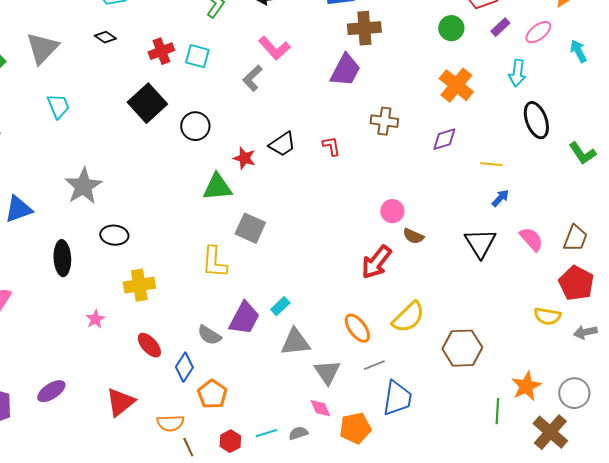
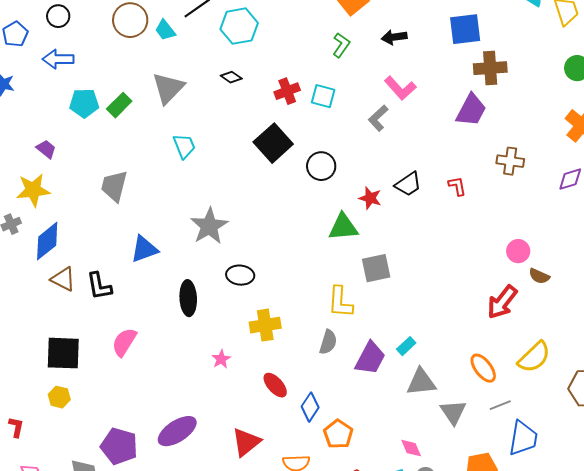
gray square: (250, 228) -> (376, 268), turned -36
gray semicircle: (209, 335) -> (328, 342), moved, turned -105
purple ellipse: (51, 391) -> (177, 431), size x1.4
pink diamond: (320, 408) -> (411, 448), moved

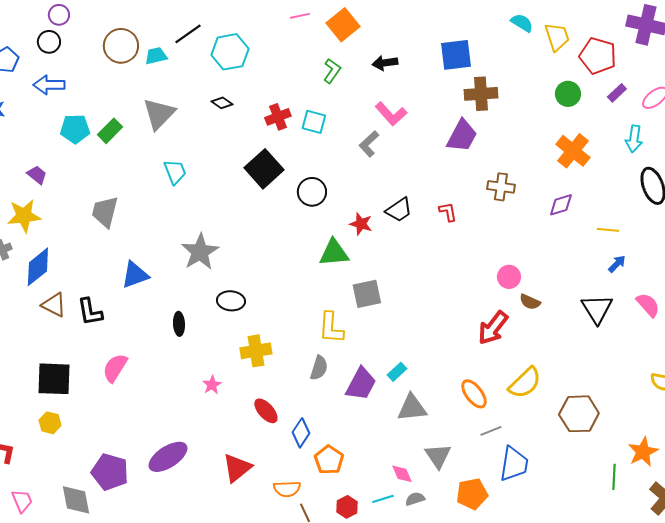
cyan trapezoid: (165, 30) -> (156, 56), turned 115
black ellipse: (188, 298) -> (179, 324), size x0.7
gray triangle: (453, 412) -> (438, 456), moved

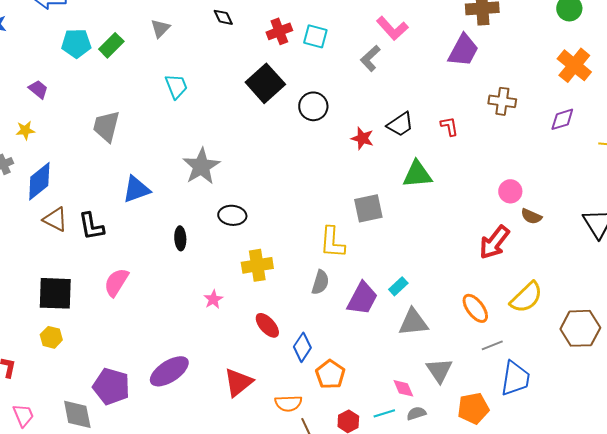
black diamond: (222, 103) -> (223, 17), turned 30
gray triangle: (159, 114) -> (160, 28), size x0.6
yellow star: (24, 216) -> (25, 130), size x0.6
green triangle: (334, 253) -> (417, 174), moved

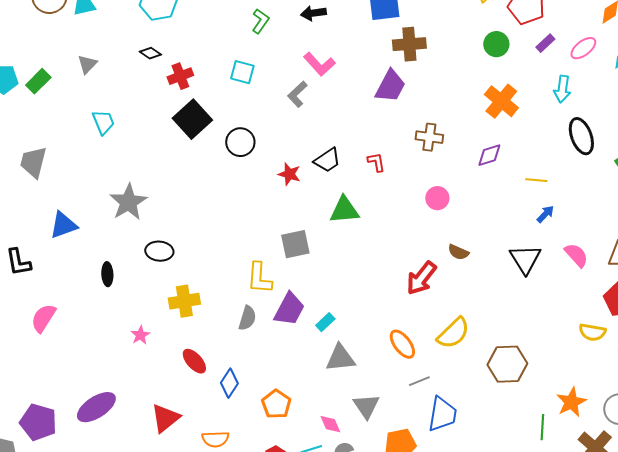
black diamond: (223, 17) -> (150, 53), turned -30
red cross: (279, 31) -> (180, 76), moved
pink circle: (510, 191) -> (437, 198), moved
purple trapezoid: (362, 298) -> (289, 309), moved
orange pentagon: (330, 374) -> (276, 404), moved

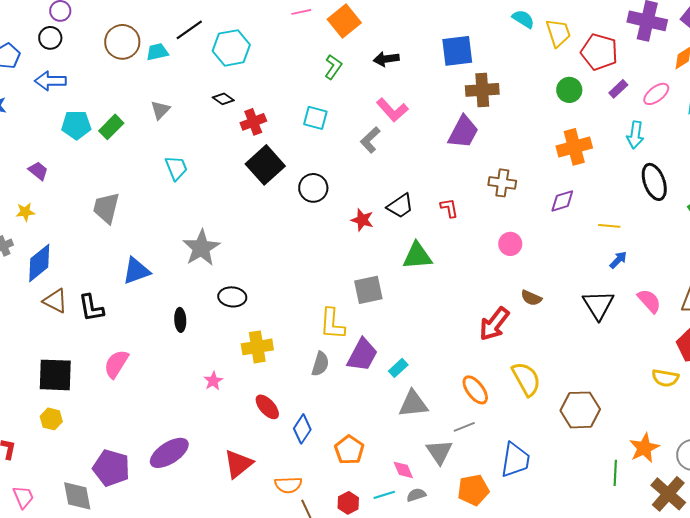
orange cross: (501, 101) -> (574, 147), turned 36
yellow semicircle: (453, 333) -> (526, 379), turned -75
gray line: (419, 381) -> (464, 427), moved

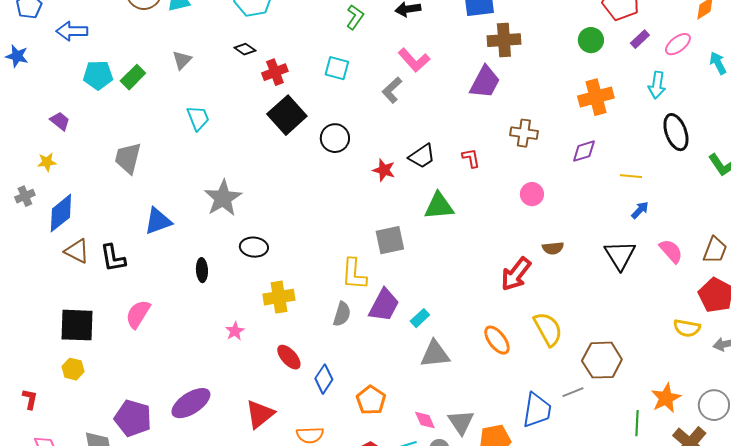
brown semicircle: (531, 298) -> (553, 248), turned -30
gray line: (464, 427) -> (573, 392), moved
gray triangle: (439, 452) -> (461, 422), moved

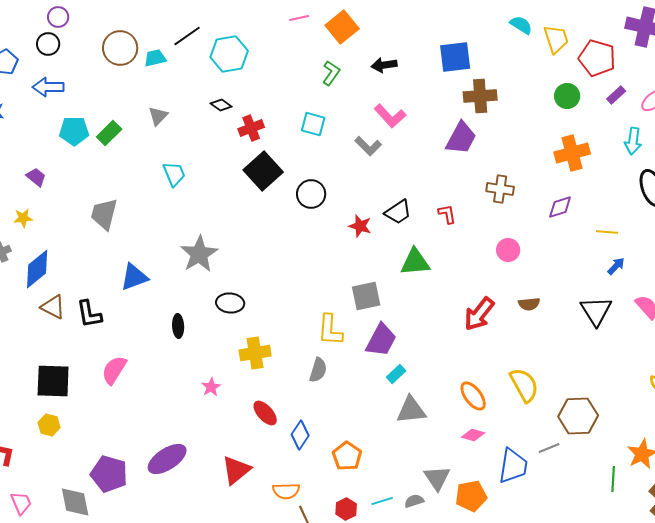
gray L-shape: (392, 90) -> (368, 146), turned -92
red arrow: (516, 274) -> (479, 314), moved
purple trapezoid: (384, 305) -> (381, 340), moved
pink diamond: (425, 420) -> (473, 435), moved, turned -50

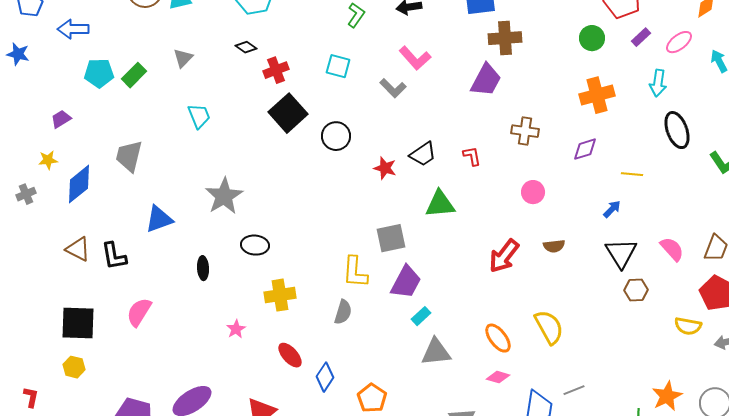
purple trapezoid: (36, 177) -> (61, 119), turned -70
blue arrow: (616, 266) -> (612, 209), moved
blue diamond: (37, 269) -> (79, 184), moved
brown hexagon: (578, 416) -> (636, 290), moved, size x0.6

